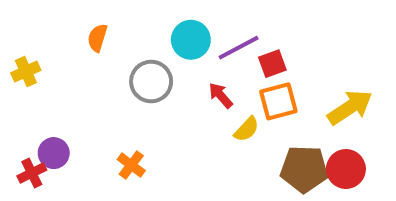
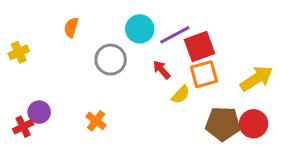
red square: (272, 64) -> (200, 46), size x1.5

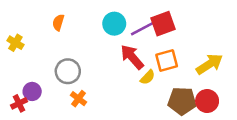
red square: (200, 46) -> (163, 24), moved
yellow cross: (19, 52) -> (15, 43), turned -35
gray circle: (111, 60) -> (68, 71), moved
red arrow: (162, 70) -> (132, 57), size x1.6

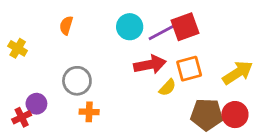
red arrow: (132, 57) -> (150, 65), turned 120
orange cross: (79, 99) -> (89, 112), turned -35

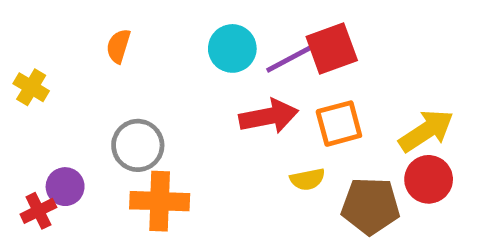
yellow semicircle: (167, 88) -> (307, 179), moved, turned 36
orange cross: (89, 112) -> (160, 201), size x1.6
red circle: (235, 115) -> (429, 179), moved

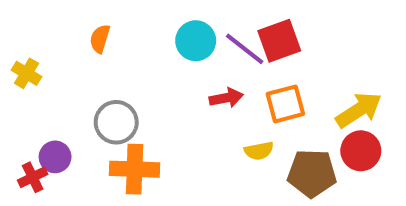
purple line: (290, 58) -> (245, 49), turned 66
red arrow: (269, 116) -> (226, 98), size x0.7

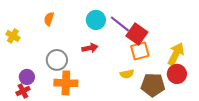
red square: (279, 41) -> (137, 34), moved, turned -35
red arrow: (226, 98) -> (90, 48), moved
yellow arrow: (359, 110) -> (176, 54), turned -30
red cross: (33, 177) -> (23, 91), moved

